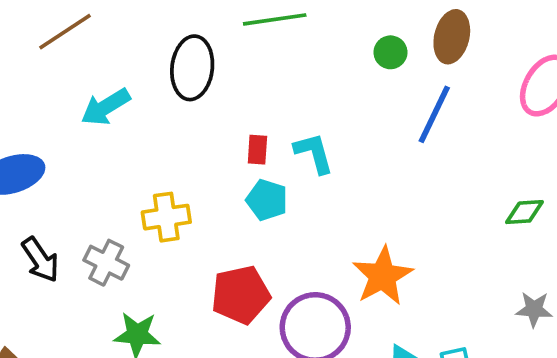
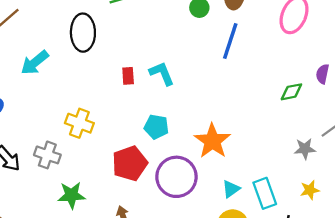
cyan pentagon: (267, 200) -> (156, 127), moved
yellow cross: (166, 217) -> (79, 123), turned 36

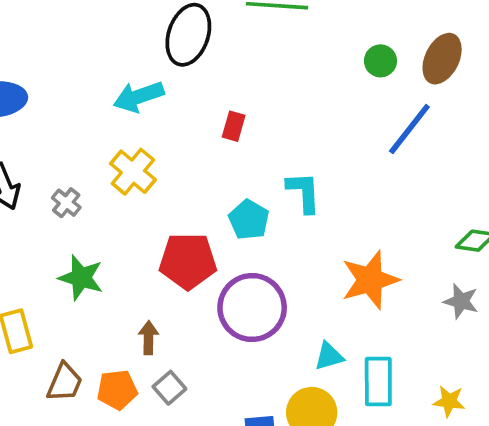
cyan arrow: (35, 63) -> (139, 97), moved
cyan L-shape: (162, 73) -> (304, 192), moved
orange star: (212, 141) -> (370, 280), moved
gray star: (305, 149) -> (461, 301), moved
gray cross: (47, 155) -> (66, 203), size x0.7

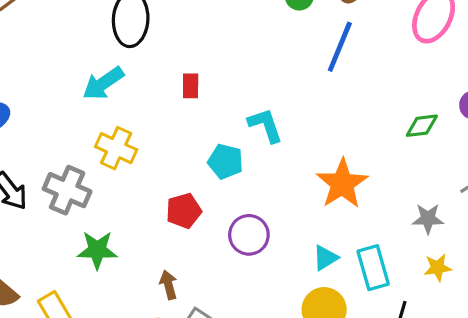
gray cross: (66, 203) -> (67, 190), size x1.8
red pentagon: (188, 261) -> (184, 211), size x0.7
gray star: (461, 301) -> (428, 219), moved
purple circle: (252, 308) -> (249, 235), size x0.7

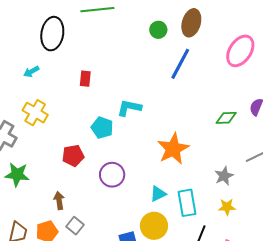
cyan arrow: (103, 83) -> (31, 72), size x0.6
cyan L-shape: (265, 125) -> (129, 108), turned -65
gray star: (428, 219) -> (224, 176), turned -30

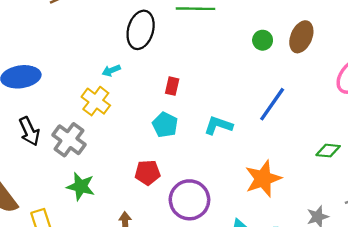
blue line: (180, 64) -> (272, 104), moved
yellow cross: (35, 113) -> (96, 101), moved
cyan pentagon: (102, 128) -> (165, 125), moved
purple circle: (112, 175) -> (189, 200), size x1.4

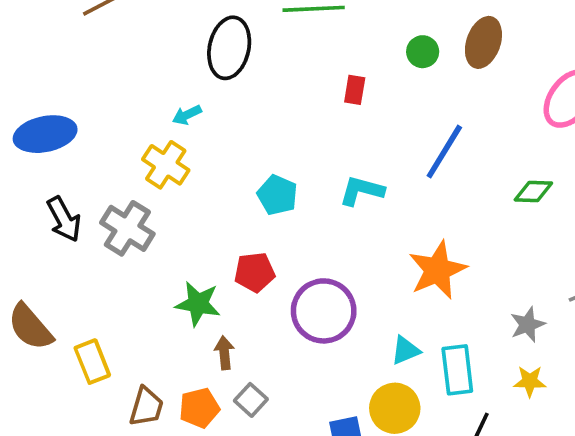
red rectangle: (172, 86) -> (355, 90), moved
green diamond: (328, 151) -> (533, 191), moved
green star: (81, 186) -> (198, 304), moved

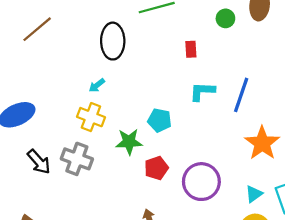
blue line: (444, 152) -> (241, 95), moved
cyan L-shape: (362, 191) -> (202, 91), moved
green star: (198, 304) -> (129, 142), moved

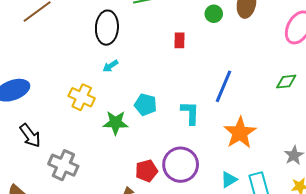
cyan arrow: (97, 85) -> (110, 66), moved
cyan L-shape: (202, 91) -> (190, 113), moved, turned 85
gray cross: (77, 159) -> (63, 165), moved
red pentagon: (156, 168) -> (146, 171), moved

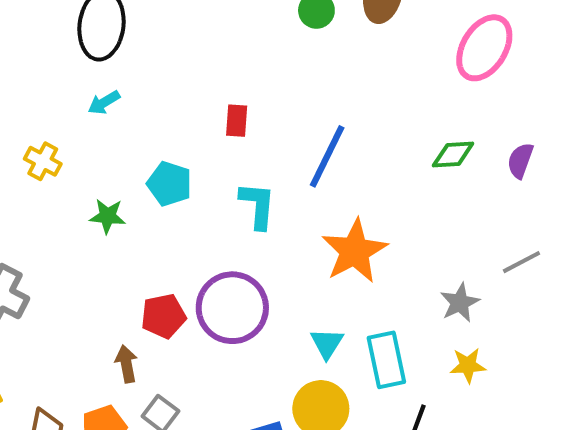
red rectangle: (179, 40) -> (237, 121), moved
yellow cross: (82, 97) -> (43, 161), size x0.7
green star: (116, 123) -> (107, 216), size x0.7
cyan triangle: (229, 180) -> (327, 343), turned -30

